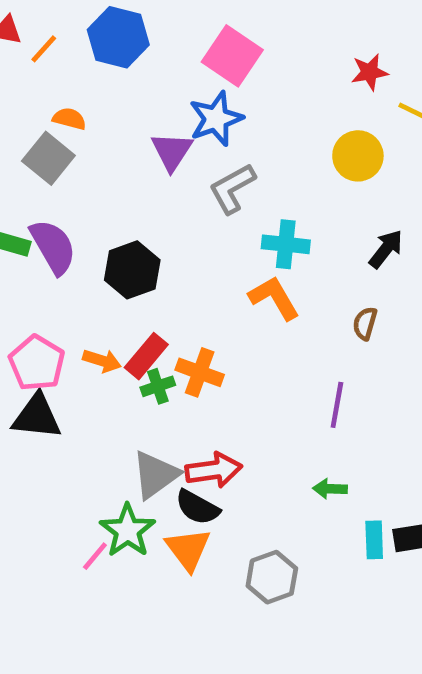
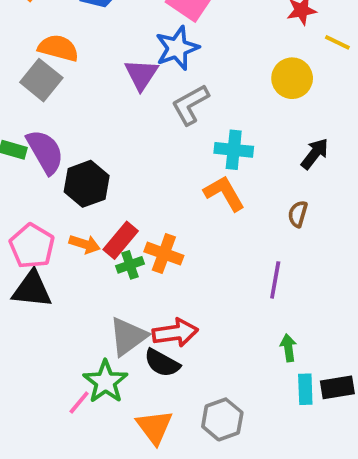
orange semicircle: (69, 119) -> (58, 48), size x1.5
black hexagon: (132, 270) -> (87, 184), moved
green arrow: (330, 489) -> (288, 348), moved, turned 80
orange triangle: (188, 549) -> (154, 427), moved

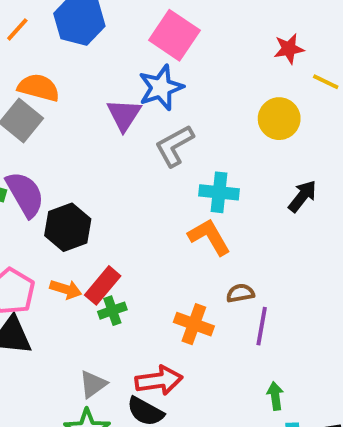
brown semicircle: (298, 214) -> (240, 293), moved, turned 64
orange cross: (164, 254) -> (194, 324), moved
gray triangle: (128, 336) -> (93, 384), moved, size x0.7

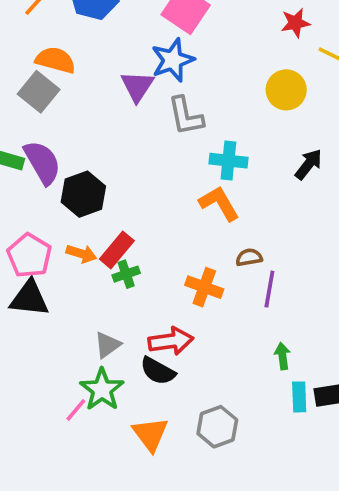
gray L-shape: (174, 146) -> (186, 116), turned -72

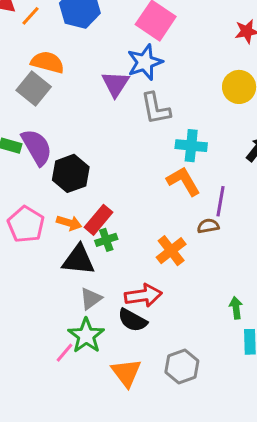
orange cross: (204, 287) -> (171, 251), turned 32
purple line: (269, 289) -> (221, 201), moved
black triangle: (29, 298) -> (78, 260), moved

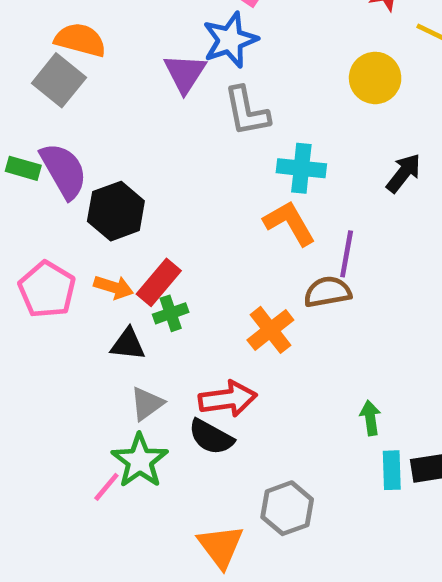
brown semicircle: (208, 226) -> (328, 292), size x1.4
black triangle: (78, 260) -> (128, 344), size x0.7
orange triangle: (126, 373) -> (221, 546), moved

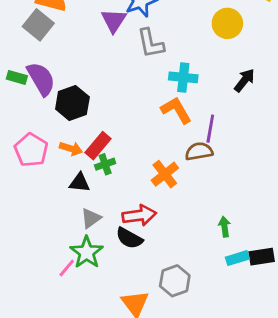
cyan rectangle: (392, 470) -> (237, 258), turned 75

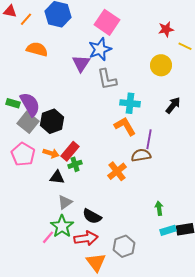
gray square: (38, 25) -> (28, 122), moved
red arrow: (139, 215) -> (86, 238), moved

